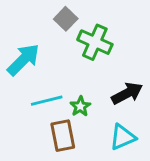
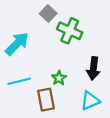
black arrow: (127, 93) -> (93, 68), turned 125
cyan line: (47, 101) -> (19, 81), moved

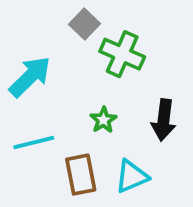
green star: (59, 78) -> (103, 120), moved
cyan triangle: (90, 101) -> (132, 176), moved

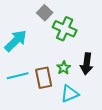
green star: (103, 120) -> (64, 68), moved
brown rectangle: (81, 175) -> (44, 78), moved

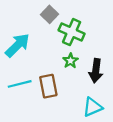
green star: (64, 68) -> (70, 61), moved
cyan triangle: (70, 94) -> (93, 107), moved

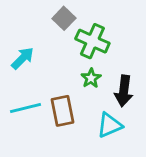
cyan arrow: (17, 45) -> (23, 58), size x0.7
cyan triangle: (93, 107) -> (110, 125), moved

